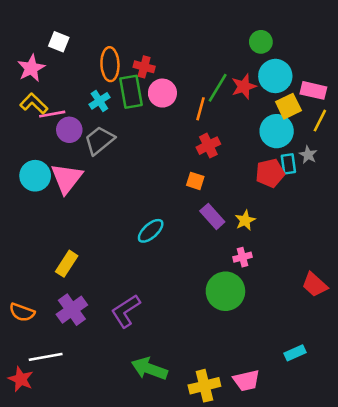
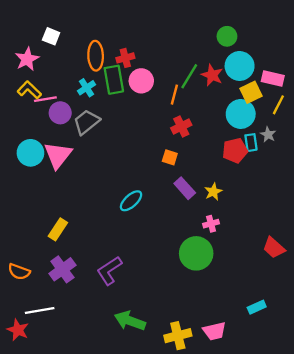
red cross: (144, 67) -> (125, 58), turned -30
red star: (244, 86) -> (212, 75), turned -30

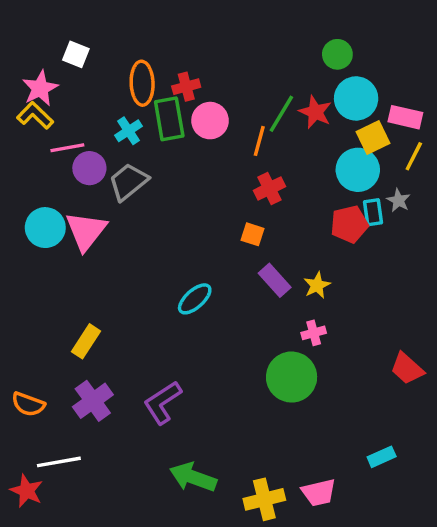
yellow L-shape: (29, 90) -> (35, 115), moved

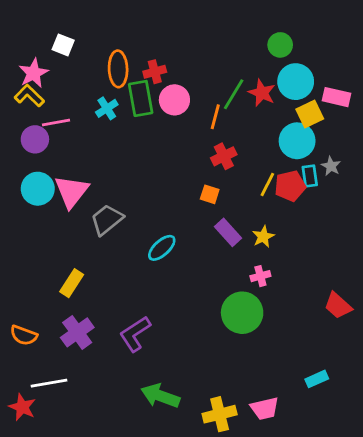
yellow line: (414, 156) -> (267, 184), moved
purple circle: (89, 168) -> (35, 139), moved
gray trapezoid: (128, 182) -> (107, 220), moved

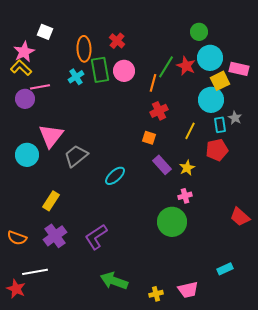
red cross: (155, 72) -> (117, 41), moved, turned -35
red pentagon: (290, 186) -> (217, 150), moved
cyan circle: (38, 189) -> (27, 155), moved
yellow cross: (220, 414) -> (156, 294), size x0.6

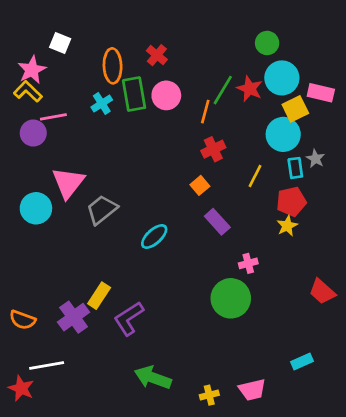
orange square: (149, 138) -> (200, 185), turned 32
yellow star: (187, 168) -> (287, 226), moved
yellow rectangle: (51, 201) -> (99, 296), moved

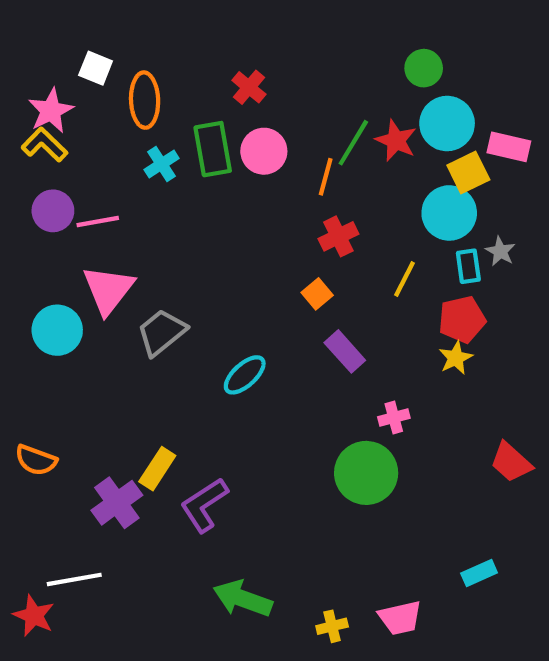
orange ellipse: (113, 66) -> (145, 100), moved
pink line: (53, 117) -> (98, 222), moved
orange semicircle: (22, 320) -> (36, 460), moved

